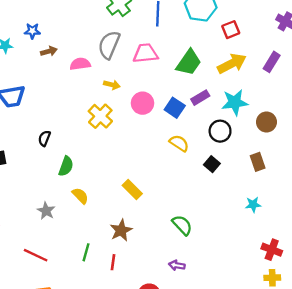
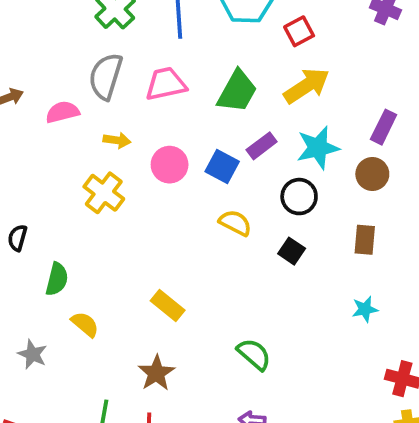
purple rectangle: (272, 62) -> (384, 127), moved
brown rectangle: (258, 162) -> (365, 240), turned 30

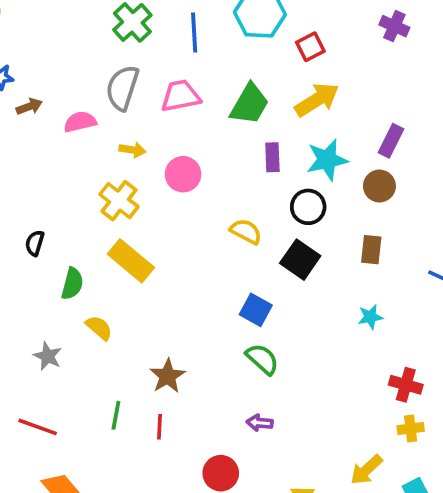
purple rectangle: (262, 146) -> (272, 157), turned -56
blue square: (222, 167) -> (256, 310), moved
black square: (292, 251) -> (300, 260), size x1.5
yellow rectangle: (168, 305) -> (131, 261), moved, size x1.4

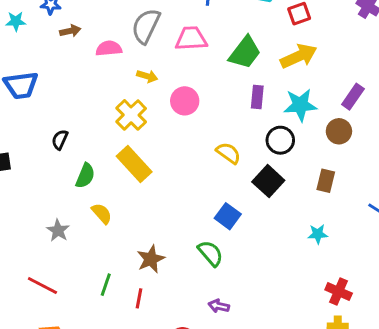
green semicircle: (262, 359) -> (210, 253), moved

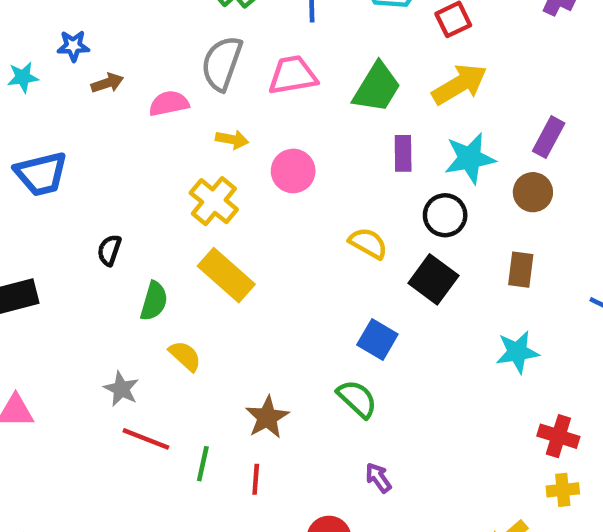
cyan star: (318, 234) -> (517, 352), size x1.4
red line: (42, 285) -> (146, 439), moved
purple arrow: (219, 306) -> (378, 478), turned 48

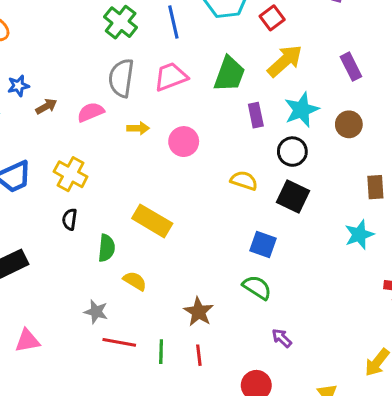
purple rectangle: (549, 137) -> (351, 67), moved, turned -44
yellow cross: (214, 201) -> (71, 174), moved
brown rectangle: (521, 270) -> (375, 187), moved

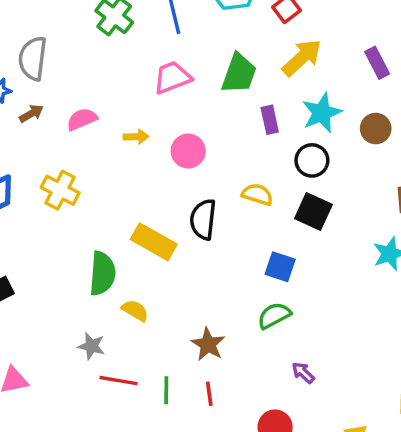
gray semicircle: (121, 78) -> (33, 58), moved
black semicircle: (70, 219) -> (203, 219), moved, size x1.6
green semicircle: (107, 248) -> (102, 273), size x1.4
green semicircle: (257, 287) -> (274, 316), turned -60

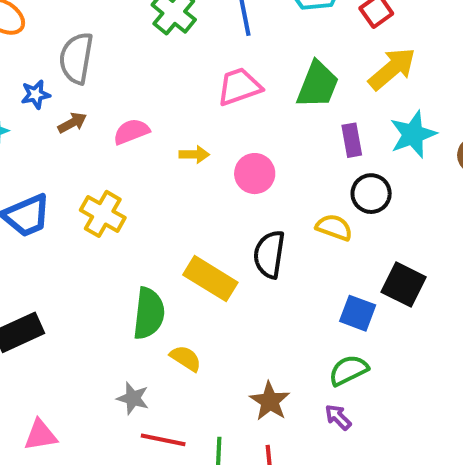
black circle: (312, 160) -> (371, 194), moved
black square: (313, 212) -> (404, 284), moved
purple arrow: (303, 373) -> (338, 417), moved

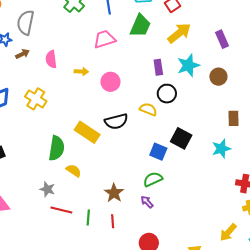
green trapezoid: (318, 85) -> (140, 26), moved
pink semicircle: (131, 132) -> (51, 59), turned -78
black semicircle: (269, 254) -> (116, 121), turned -115

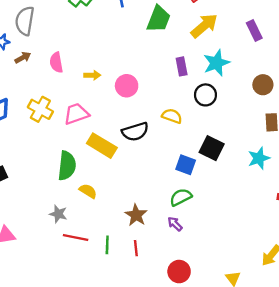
pink trapezoid: (104, 39) -> (76, 114), moved
brown circle: (218, 77) -> (263, 85), moved
black circle: (167, 94) -> (205, 95), moved

